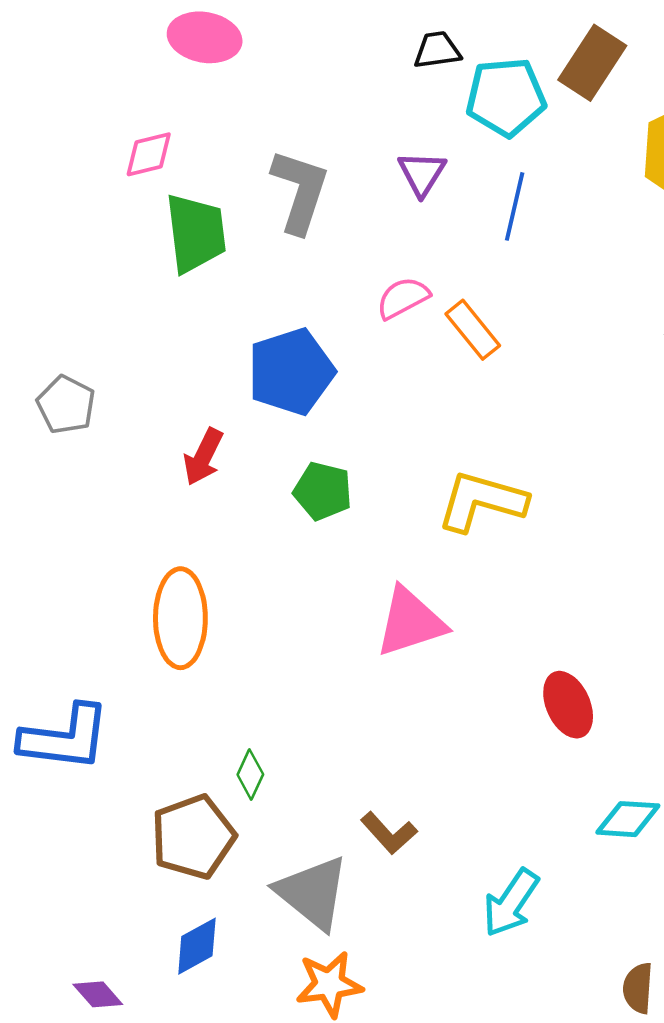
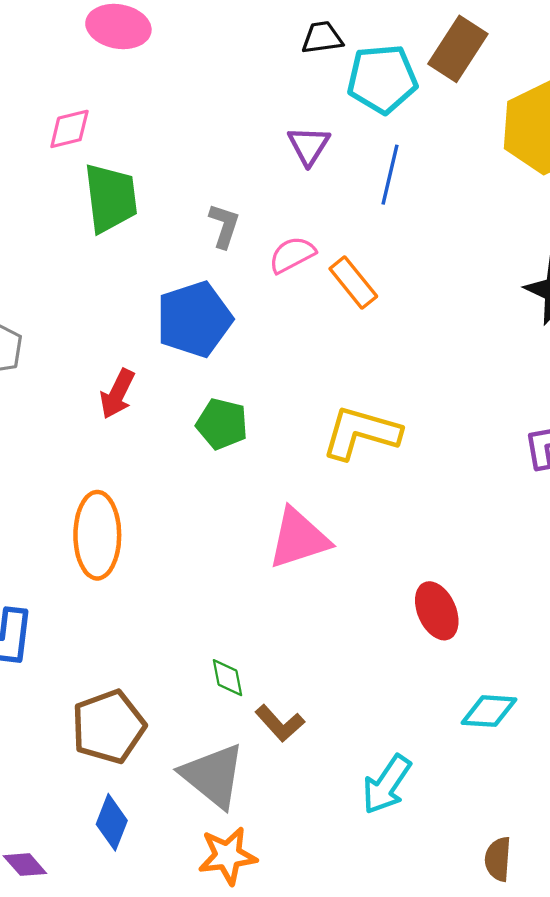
gray L-shape: (300, 191) -> (224, 226), moved, size x0.6
green diamond: (250, 775) -> (228, 678), moved, turned -36
blue diamond: (197, 946) -> (112, 822), turned -40

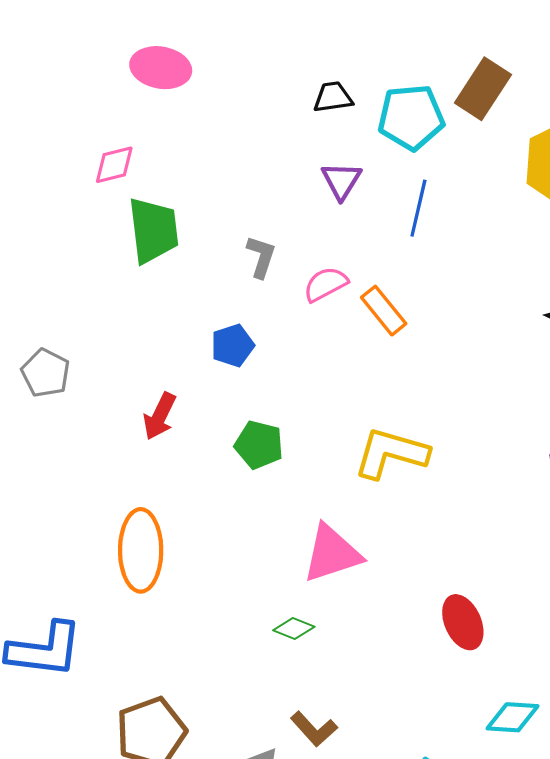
black trapezoid: (322, 38) -> (333, 97), moved
blue pentagon: (194, 319) -> (233, 345), size x0.6
green diamond: (228, 678) -> (294, 629), moved, turned -57

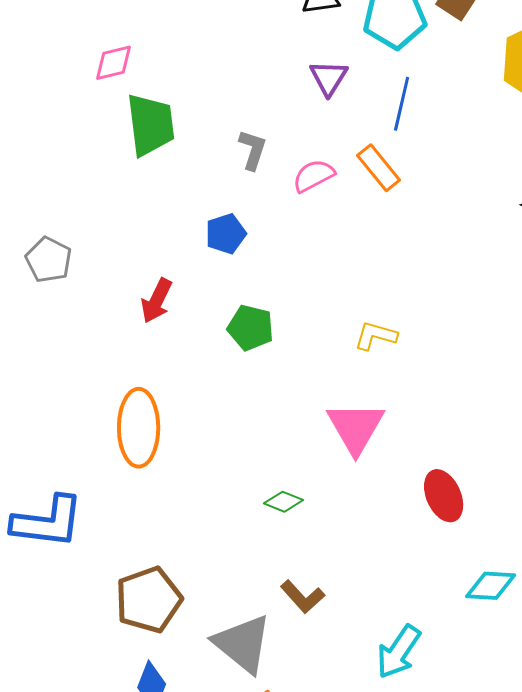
orange rectangle: (384, 311) -> (379, 168), moved
yellow L-shape: (391, 453) -> (376, 336), size x0.6
pink triangle: (332, 554) -> (356, 428), moved, turned -42

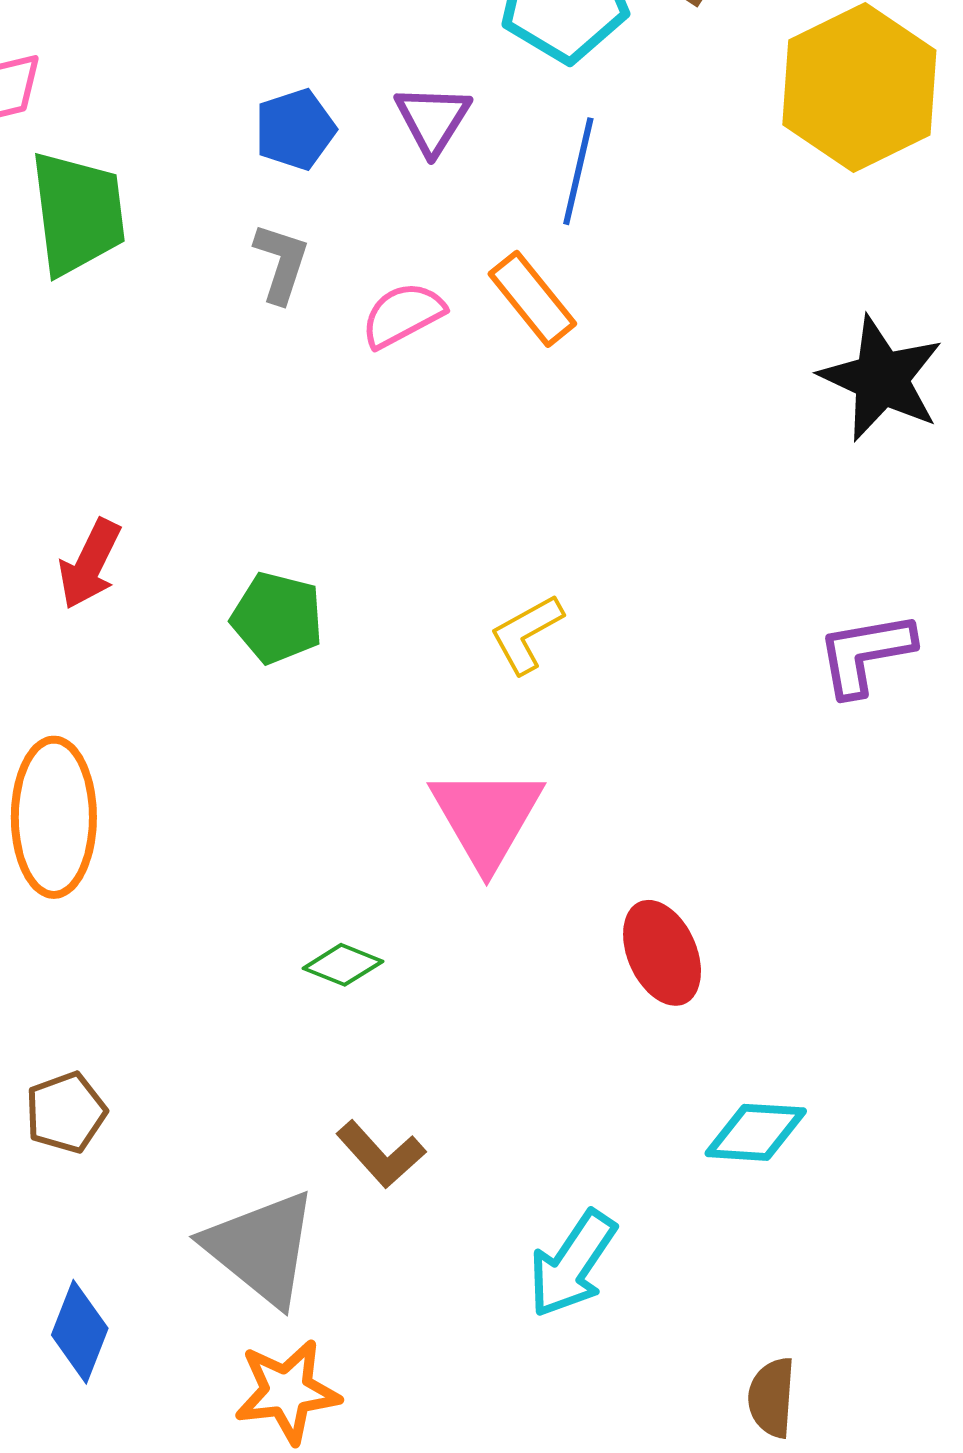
blue pentagon: (226, 234) -> (295, 129), moved
yellow L-shape: (376, 336) -> (526, 634), turned -45
brown pentagon: (149, 600) -> (66, 1112), moved, size x0.6

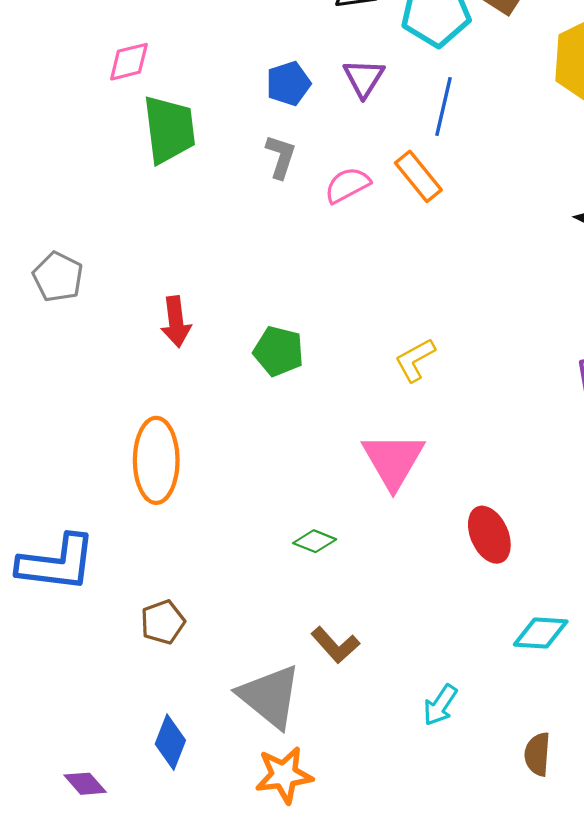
red arrow: (90, 564) -> (176, 322), turned -33
cyan arrow: (572, 1264) -> (440, 705), size x0.7
brown semicircle: (772, 1397) -> (537, 754), moved

